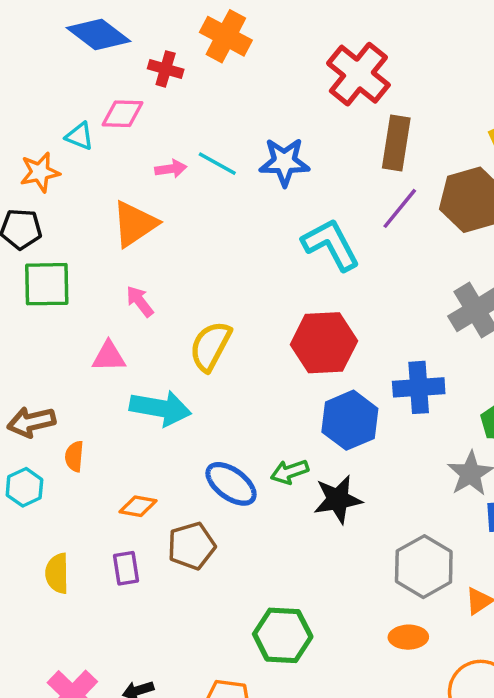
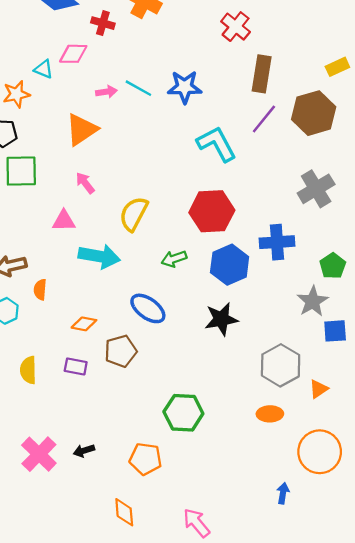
red cross: (358, 74) -> (236, 27), size x0.7
green arrow: (290, 472) -> (174, 259), moved
purple rectangle: (126, 568) -> (76, 367), turned -70

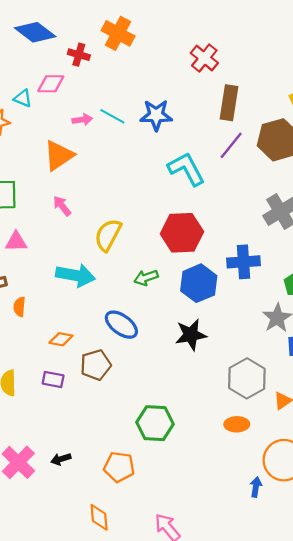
pink triangle: (64, 221) -> (16, 242), moved
blue arrow: (283, 493) -> (256, 487), moved

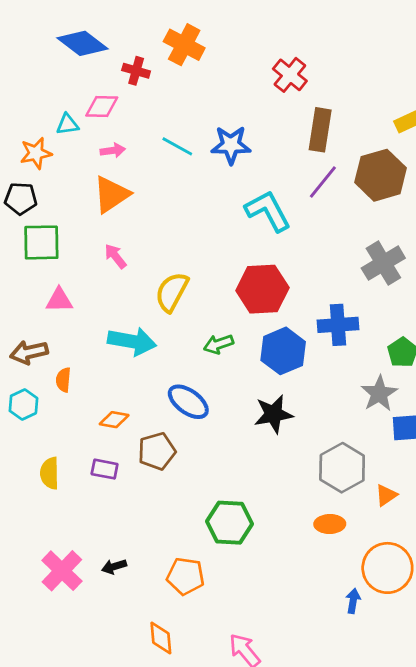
cyan triangle: (23, 98) -> (67, 124), turned -30
pink arrow: (82, 120) -> (113, 150), moved

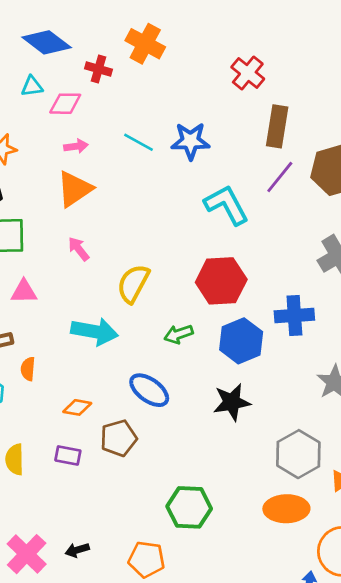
cyan triangle: (67, 124) -> (32, 86), moved
orange ellipse: (330, 524) -> (286, 509), size x1.5

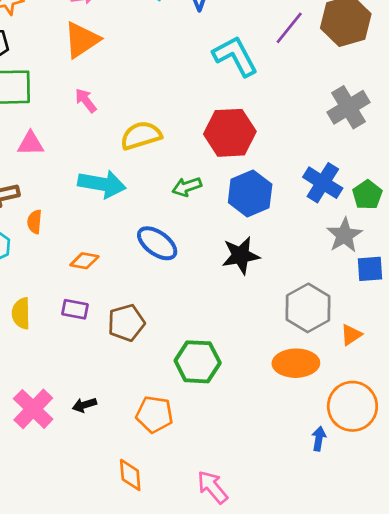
yellow semicircle: (133, 284) -> (141, 136), turned 45
blue cross: (294, 316) -> (323, 183), moved, turned 36
brown pentagon: (119, 438) -> (126, 323), moved

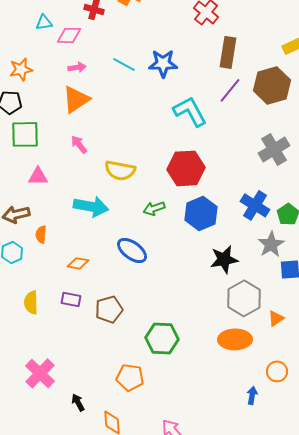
yellow semicircle: (141, 136) -> (120, 170), turned -152
black star: (241, 255) -> (224, 259), moved
black arrow: (84, 405) -> (78, 402), moved, turned 78
orange circle: (352, 406) -> (277, 371), size x0.6

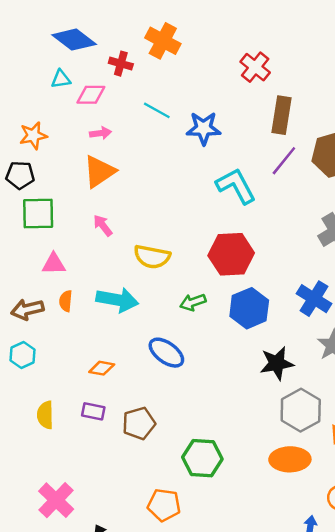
cyan line: (124, 64) -> (157, 110), moved
orange semicircle: (41, 234) -> (66, 301), moved

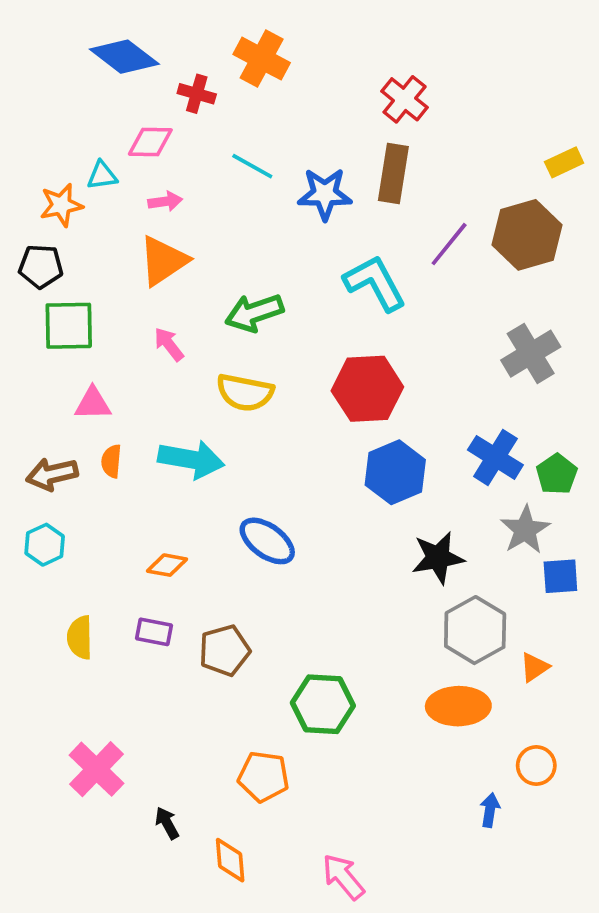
cyan triangle: (61, 79) -> (102, 175), moved
brown rectangle: (282, 115) -> (393, 174), moved
green arrow: (193, 302) -> (254, 313), moved, size x1.4

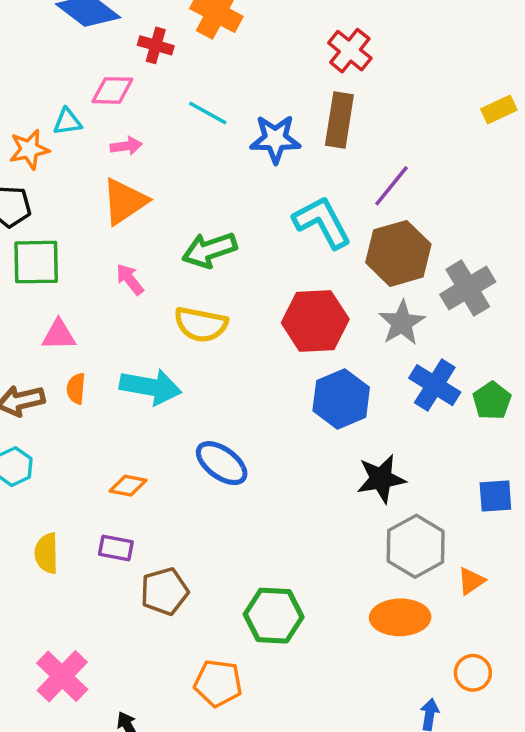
brown hexagon: (527, 235) -> (398, 253), moved
gray star: (525, 530) -> (402, 323), moved
brown pentagon: (225, 650) -> (164, 591), moved

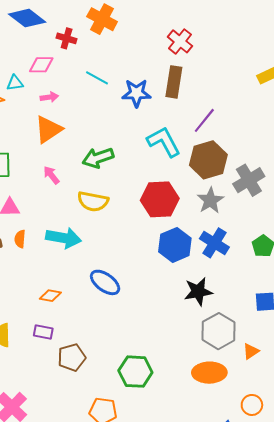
blue cross: (435, 385) -> (214, 243), moved

